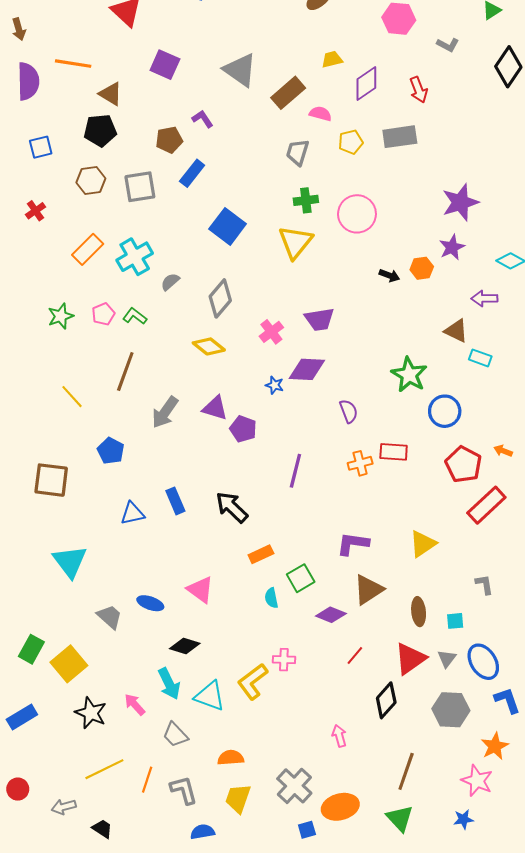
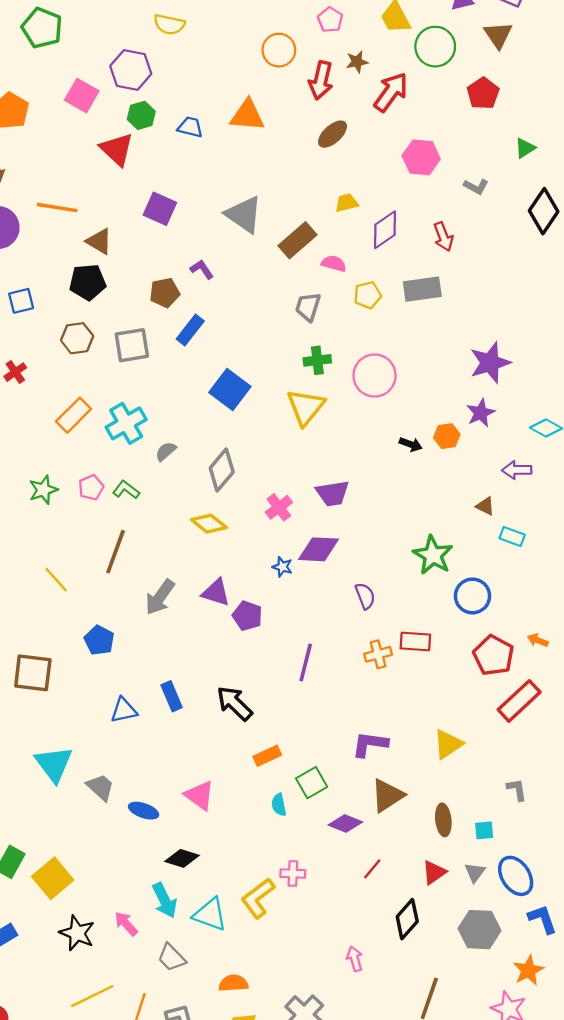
brown triangle: (456, 331) -> (485, 506), size x0.7
gray trapezoid: (110, 617) -> (100, 787), moved
red triangle: (410, 659) -> (434, 872), size x0.7

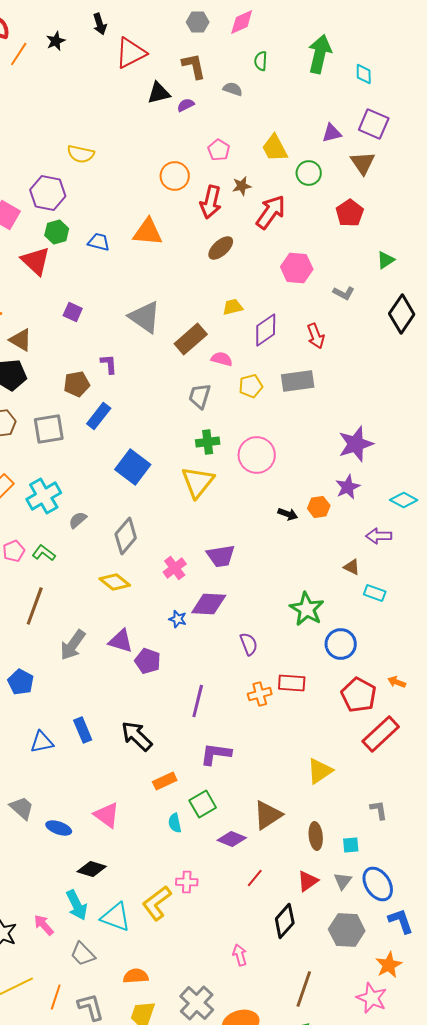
green circle: (435, 47) -> (309, 173), size x0.7
purple square: (160, 209) -> (73, 312), size x0.7
purple L-shape: (202, 269) -> (109, 364), turned 30
purple L-shape: (370, 744) -> (216, 754), moved

